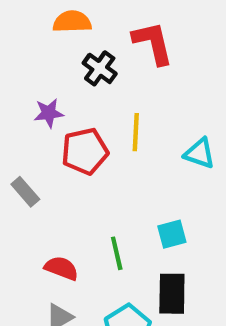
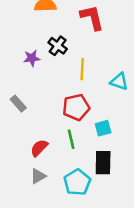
black cross: (100, 68) -> (58, 46), moved
red pentagon: (85, 151) -> (76, 107), moved
red semicircle: (61, 268) -> (39, 148), turned -66

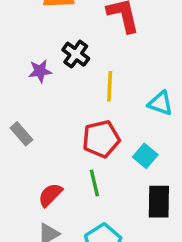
cyan square: (103, 128) -> (145, 156), moved, turned -35
black rectangle: (103, 163) -> (159, 202), moved

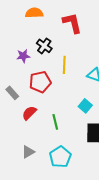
red pentagon: (101, 139) -> (40, 82), moved
red semicircle: (50, 195) -> (29, 113), moved

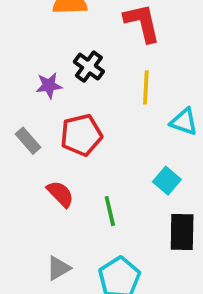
yellow line: (64, 65) -> (146, 87), moved
gray rectangle: (12, 93) -> (28, 141), moved
red semicircle: (29, 113) -> (60, 194), turned 91

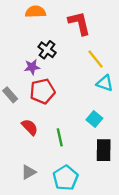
purple star: (49, 86) -> (32, 67), moved
yellow line: (146, 87) -> (96, 59), moved, turned -42

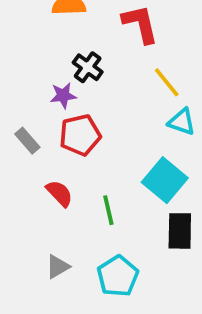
cyan square: (94, 119) -> (165, 180), size x1.6

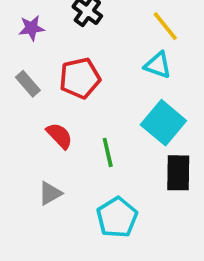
purple star: (63, 95) -> (32, 28), moved
cyan triangle: (182, 122) -> (158, 65), moved
gray triangle: (58, 267) -> (50, 193), moved

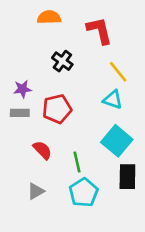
purple star: (32, 28) -> (22, 89), moved
gray rectangle: (28, 84) -> (20, 113), turned -48
cyan pentagon: (117, 217) -> (84, 193), moved

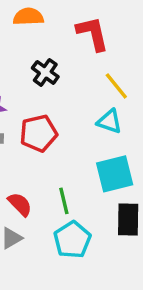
cyan square: (117, 141) -> (115, 174), turned 36
red semicircle: (42, 150) -> (20, 204), moved

